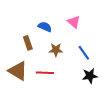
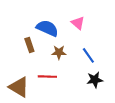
blue semicircle: (45, 27) -> (47, 28), size x1.5
brown triangle: (18, 71) -> (19, 87), moved

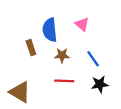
blue semicircle: (47, 28) -> (50, 30), turned -120
red line: (47, 77) -> (64, 81), moved

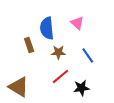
red line: (64, 81) -> (61, 76), turned -42
black star: (100, 84) -> (81, 88), moved

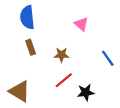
blue semicircle: (47, 28) -> (27, 17), moved
blue line: (88, 55) -> (108, 58), moved

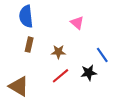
brown rectangle: (31, 47) -> (29, 45), turned 32
black star: (86, 92) -> (89, 73), moved

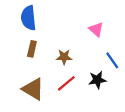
pink triangle: (77, 23) -> (96, 29), moved
brown triangle: (19, 86) -> (33, 89), moved

